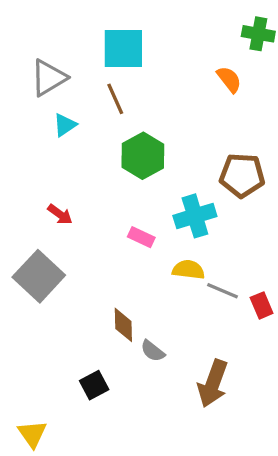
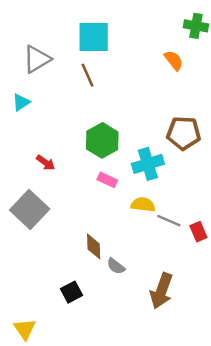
cyan triangle: (65, 125) -> (21, 102), moved
green hexagon: (143, 156) -> (102, 140), moved

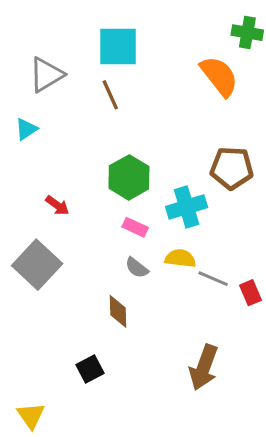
orange semicircle: (174, 60) -> (219, 76), size x1.6
gray semicircle: (116, 266) -> (137, 268), moved

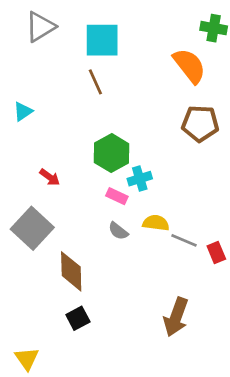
gray triangle: (46, 75) -> (40, 27), moved
brown pentagon: (232, 168) -> (200, 123), moved
cyan cross: (187, 207) -> (140, 179), moved, size x0.7
brown diamond: (118, 311) -> (71, 271), moved, size x1.4

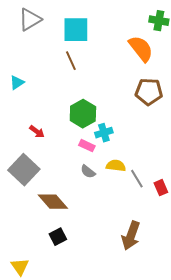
gray line: (184, 240) -> (137, 179), turned 36
brown diamond: (71, 271) -> (53, 202), turned -40

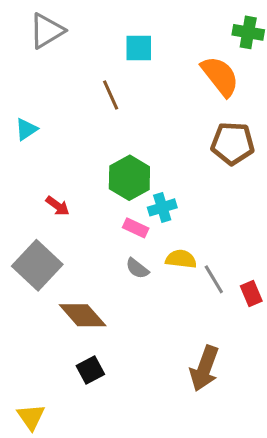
cyan square: (76, 30) -> (139, 48), moved, size x0.7

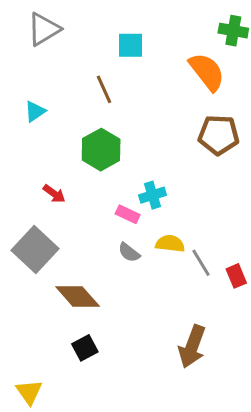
cyan triangle: (26, 129) -> (35, 111), moved
green hexagon: (129, 178) -> (101, 150), moved

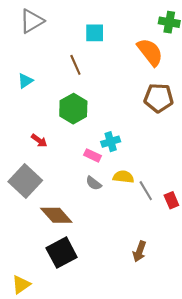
brown arrow: (192, 346) -> (139, 251), size x0.7
black square: (85, 348) -> (62, 253), size x1.6
yellow triangle: (29, 392) -> (21, 285), turned 30

